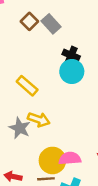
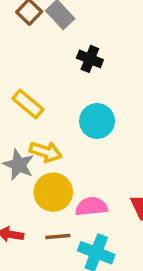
cyan circle: (72, 72) -> (97, 121), moved
yellow circle: (52, 160) -> (53, 192), moved

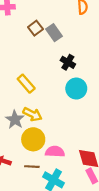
cyan circle: (97, 121) -> (76, 89), moved

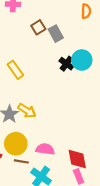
yellow rectangle: (26, 84) -> (15, 70), moved
cyan circle: (76, 89) -> (82, 60), moved
yellow circle: (33, 139) -> (16, 144), moved

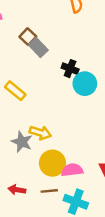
gray rectangle: (56, 34) -> (38, 47), moved
cyan circle: (82, 60) -> (85, 84), moved
yellow circle: (16, 144) -> (52, 163), moved

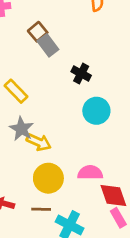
cyan circle: (85, 84) -> (96, 111), moved
gray star: (22, 142) -> (21, 129), moved
pink semicircle: (72, 170) -> (90, 173), moved

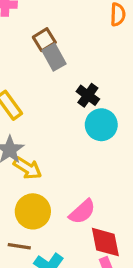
cyan circle: (96, 111) -> (101, 125), moved
pink semicircle: (90, 173) -> (82, 212), turned 130

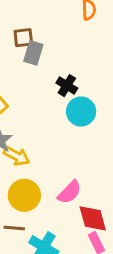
brown square: (44, 40) -> (23, 38), turned 30
gray rectangle: (54, 57) -> (33, 53), turned 50

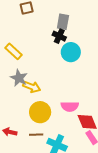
gray rectangle: (33, 53) -> (63, 22), moved
pink semicircle: (70, 192) -> (70, 106), turned 54

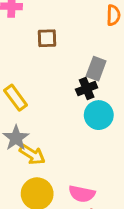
black cross: (59, 36) -> (87, 88), turned 32

